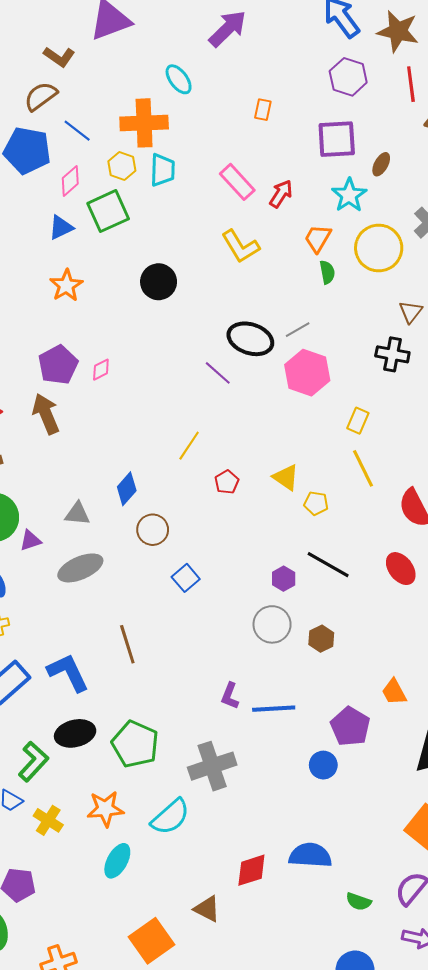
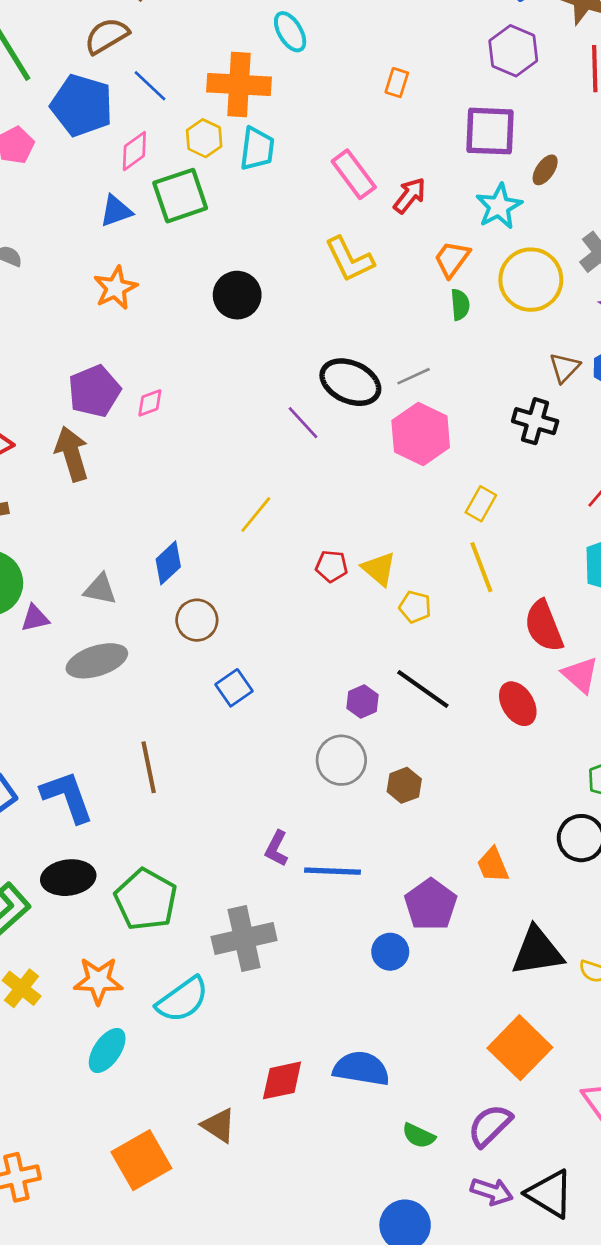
red pentagon: (227, 482) -> (332, 566), moved, turned 30

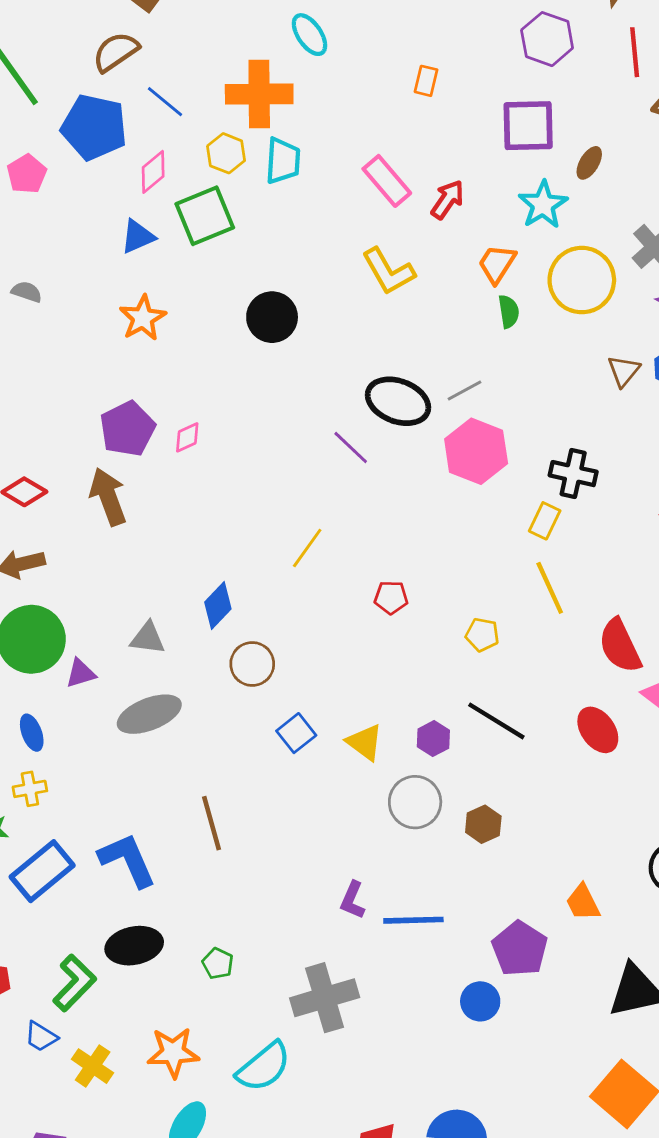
black cross: (535, 421) -> (573, 474), moved
yellow triangle: (379, 569) -> (365, 742), moved
green pentagon: (146, 900) -> (218, 963), size x0.5

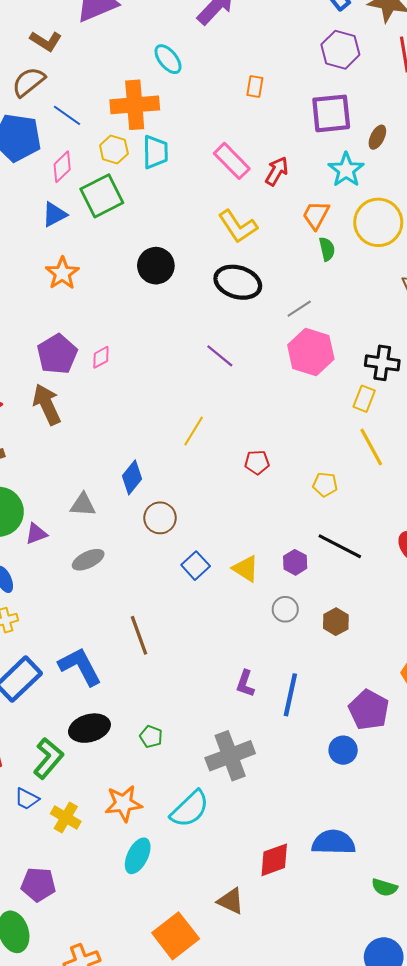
black ellipse: (398, 401) -> (238, 282), moved
gray ellipse: (149, 714) -> (88, 560), size x0.7
gray circle: (415, 802) -> (285, 609), size x0.7
blue line: (413, 920) -> (290, 695), turned -72

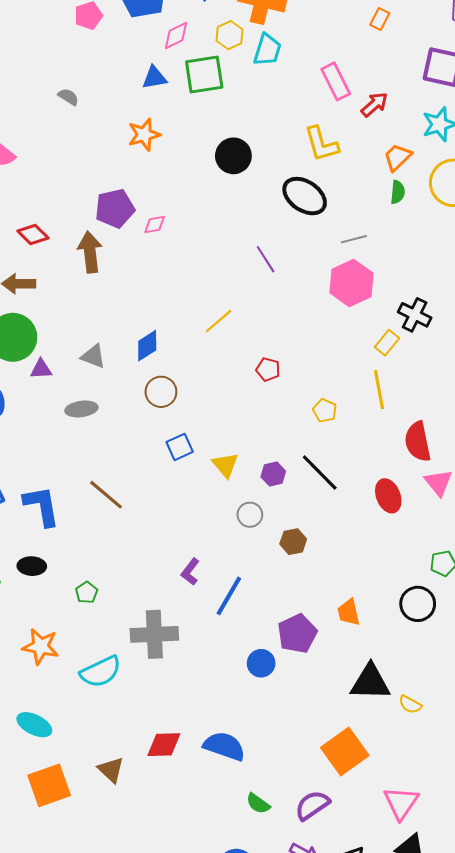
brown line: (139, 635) -> (106, 495), turned -48
black ellipse: (89, 728) -> (32, 566), size x0.7
cyan ellipse: (138, 856) -> (34, 725), moved, turned 72

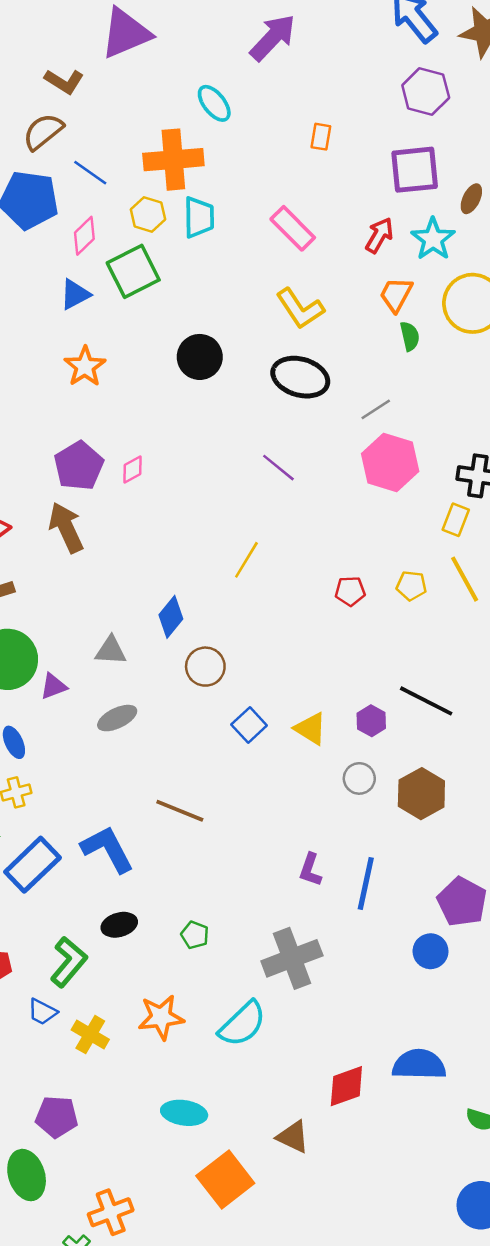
red arrow: (374, 105) -> (379, 235), moved
red pentagon: (268, 369) -> (350, 591), moved
yellow pentagon: (325, 411) -> (411, 586), moved
brown hexagon: (293, 542) -> (421, 794), size x1.5

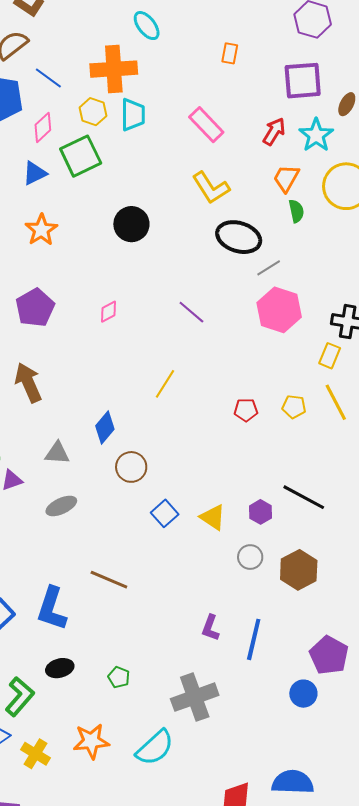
black ellipse: (300, 377) -> (239, 237), moved
pink diamond: (132, 470) -> (108, 312), moved
brown arrow: (66, 528) -> (28, 383), moved
blue L-shape: (107, 849) -> (52, 609), turned -135

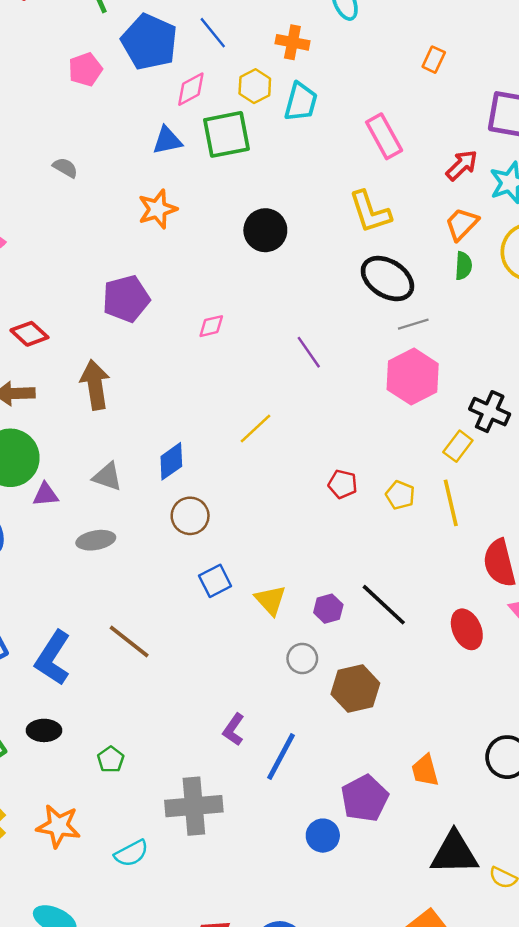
orange cross: (114, 69) -> (292, 42), size x0.6
cyan semicircle: (155, 748) -> (131, 853), size x0.7

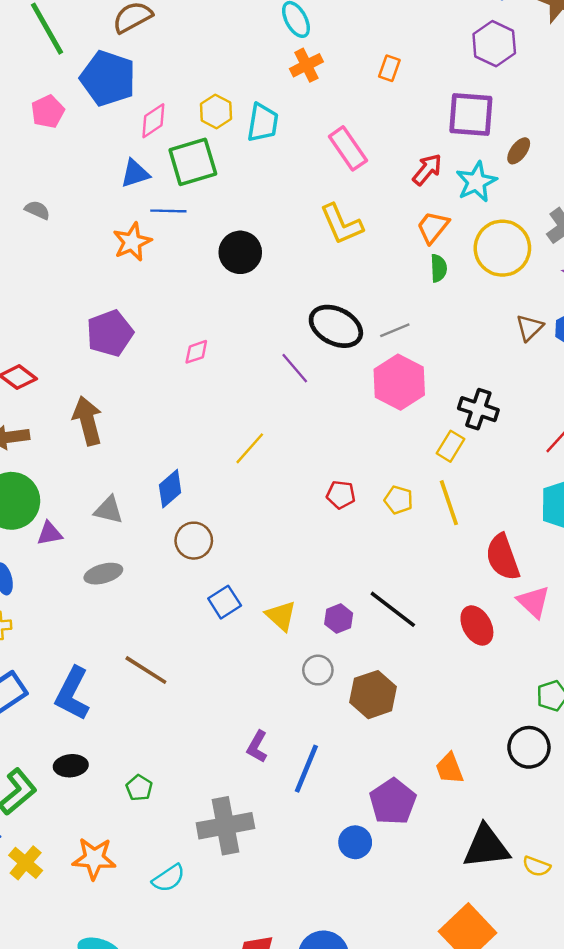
blue line: (213, 33) -> (168, 211), moved, turned -44
orange cross: (292, 42) -> (306, 65), moved, turned -32
black ellipse: (387, 279) -> (336, 326), moved

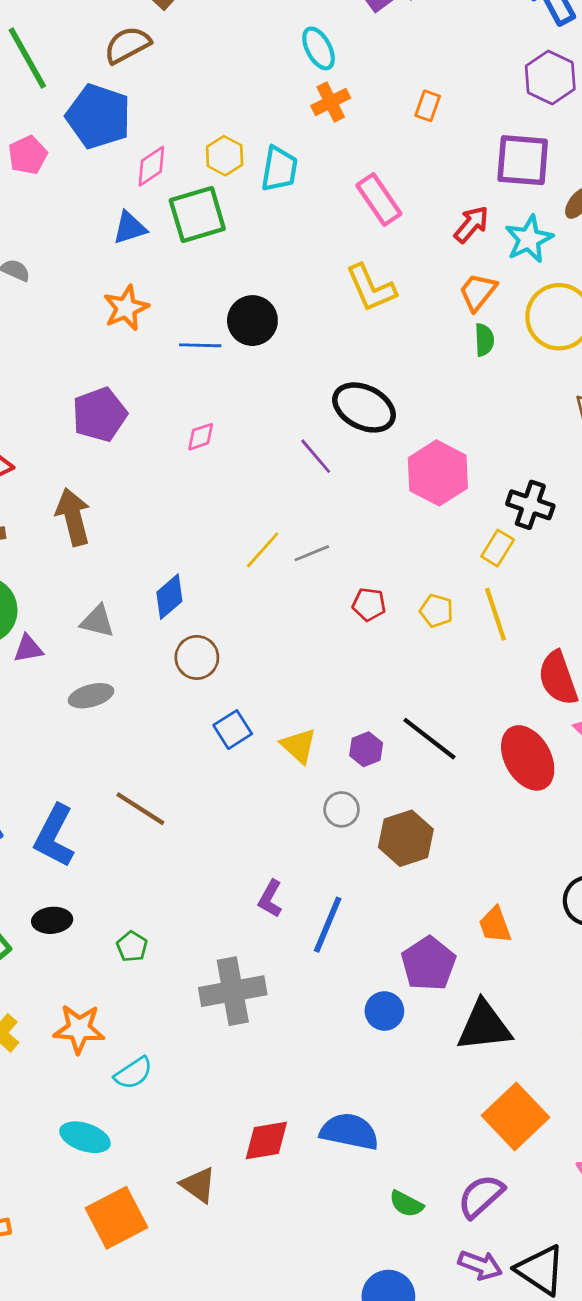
blue line: (168, 211) -> (200, 345), moved
gray line: (395, 330) -> (312, 553), moved
red ellipse: (477, 625) -> (528, 758), size x1.4
black triangle: (486, 847) -> (484, 1026), moved
cyan semicircle: (169, 878) -> (133, 1073), moved

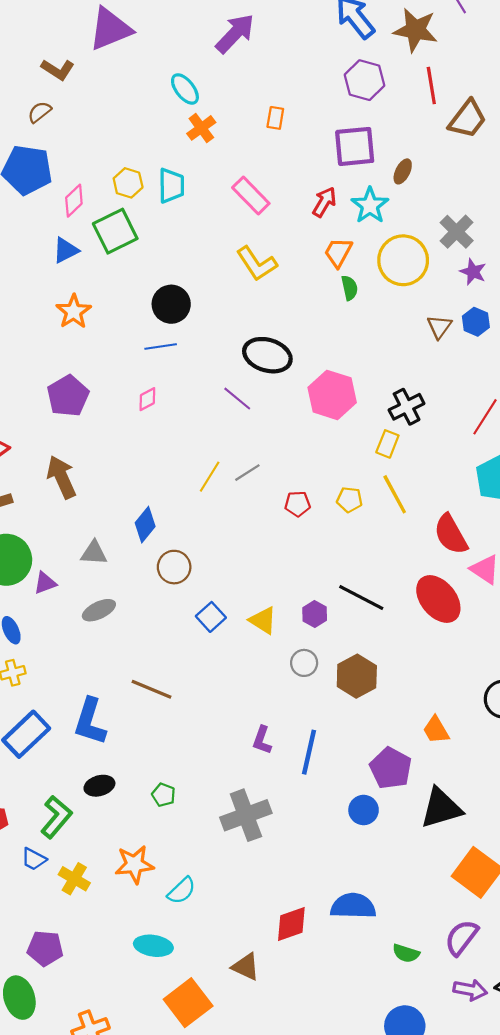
brown semicircle: (127, 45) -> (39, 112), size x0.7
blue line: (200, 345) -> (161, 347), moved
black cross: (530, 505) -> (407, 407), turned -36

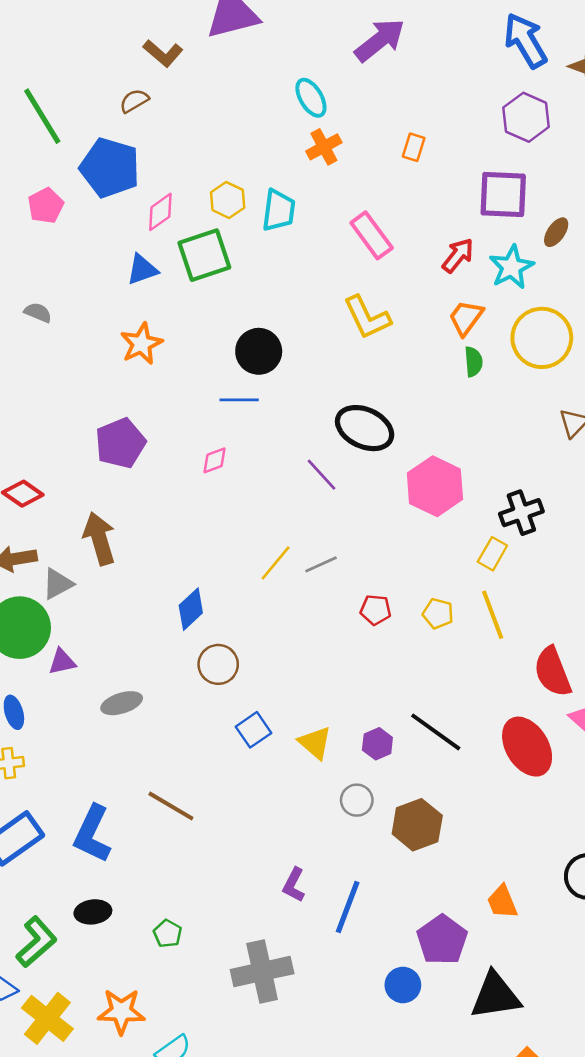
gray triangle: (94, 553) -> (58, 584), moved, turned -40
yellow cross: (74, 879) -> (47, 1018), size x1.4

